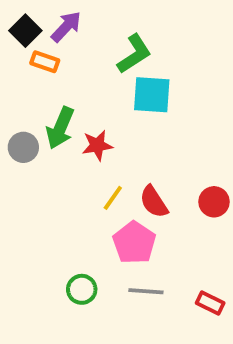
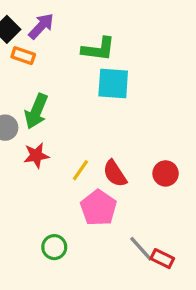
green L-shape: (134, 54) -> (98, 49), turned 40
red star: (97, 145) -> (36, 155), moved
gray line: (146, 291) -> (141, 249), moved, turned 44

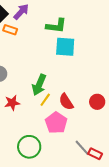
green arrow: (36, 111) -> (39, 85), moved
red star: (36, 155) -> (12, 103), moved
green circle: (54, 247) -> (29, 147), size x1.5

